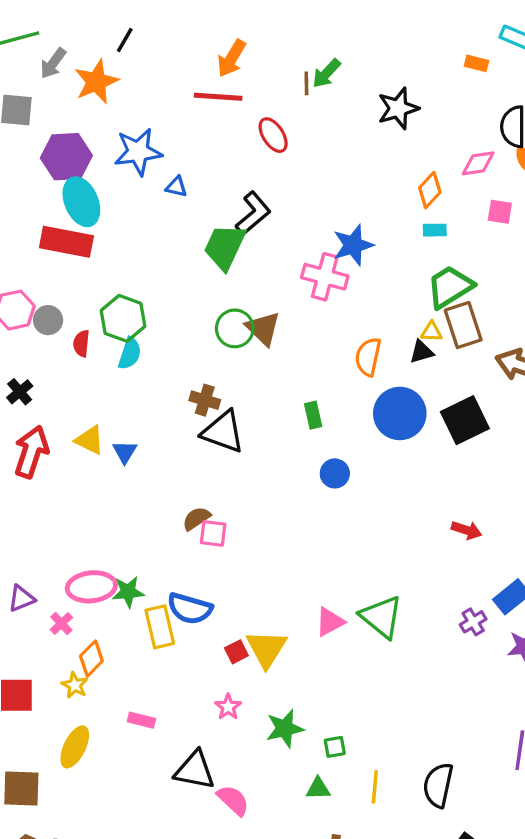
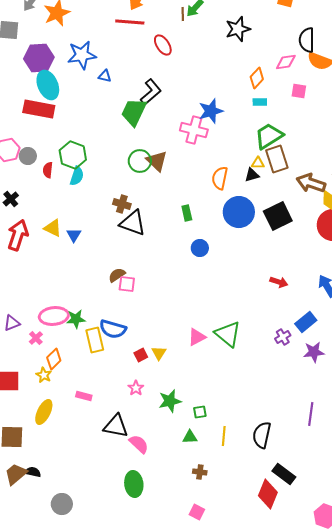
yellow triangle: (266, 649) -> (159, 353), size x0.6

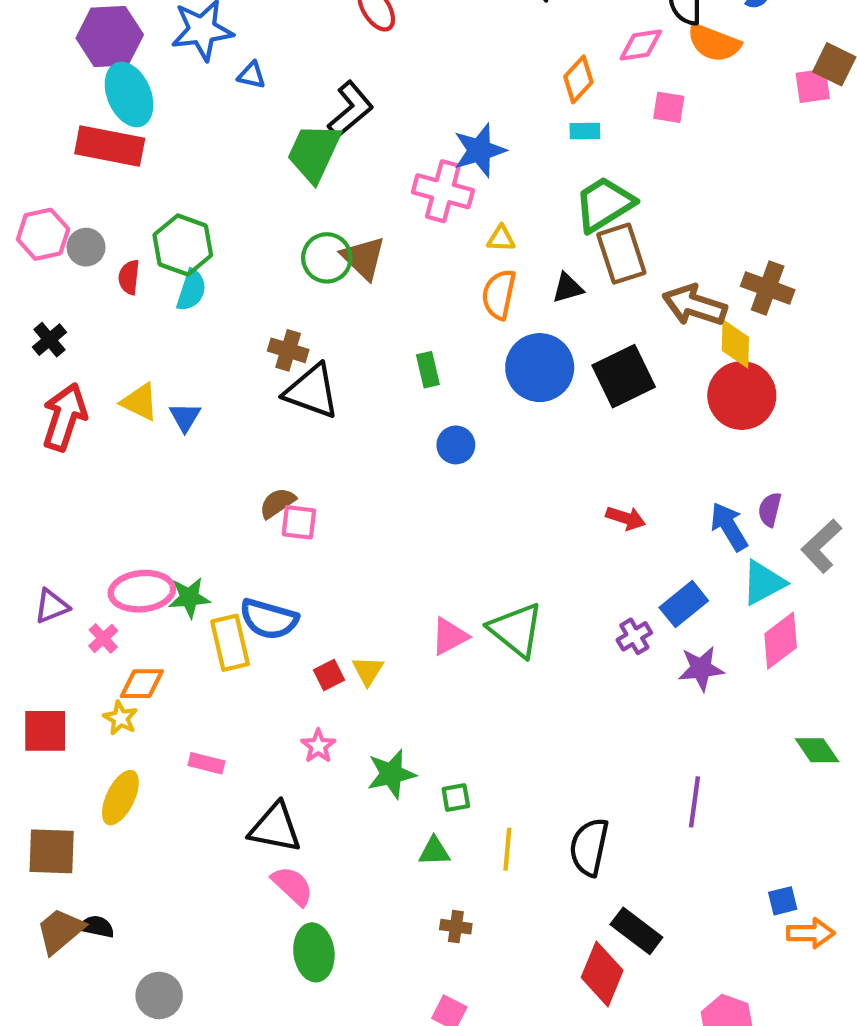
yellow triangle: (258, 163) -> (501, 239), moved
orange diamond: (54, 359) -> (142, 684), turned 45
pink semicircle: (139, 444) -> (292, 886), moved

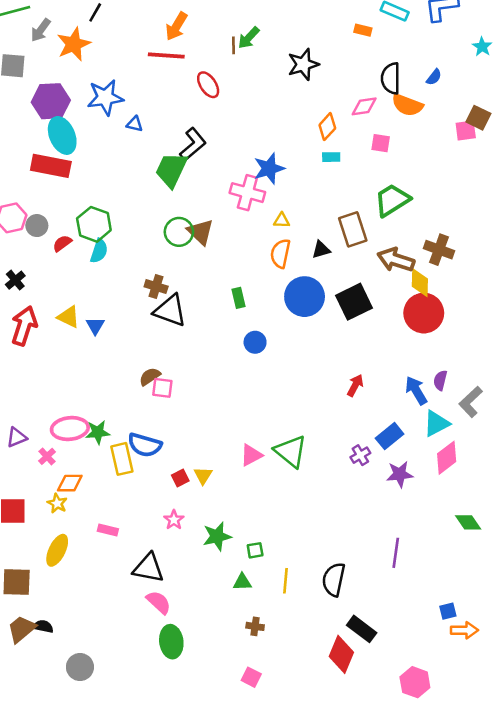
green trapezoid: (604, 204) -> (392, 200), moved
red semicircle: (129, 277) -> (62, 243), turned 48
red arrow: (626, 518) -> (355, 385), turned -80

